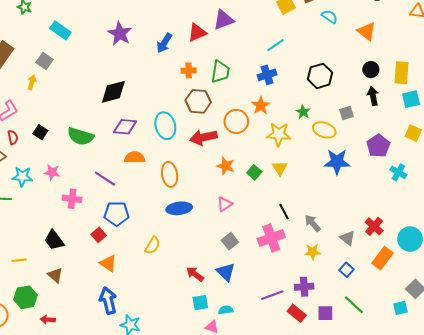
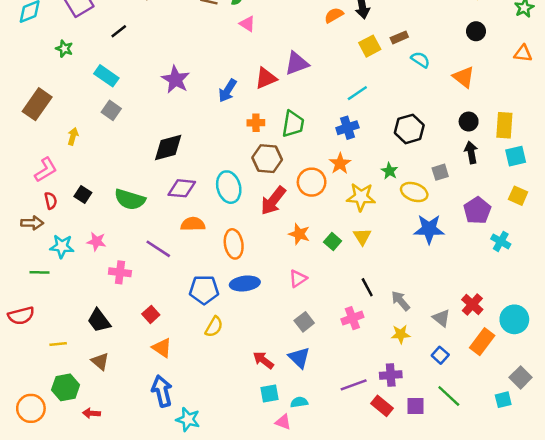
gray square: (45, 61) -> (111, 110), moved
red arrow: (203, 137) -> (273, 201), turned -40
blue pentagon: (117, 214) -> (204, 290), moved
pink cross: (271, 238) -> (352, 318), size x0.7

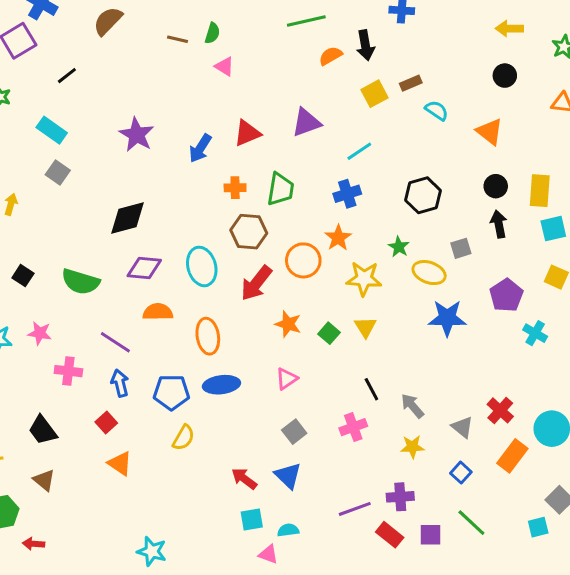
purple triangle: (297, 63) -> (306, 123), moved
blue arrow: (162, 391) -> (120, 383), moved, size x0.7

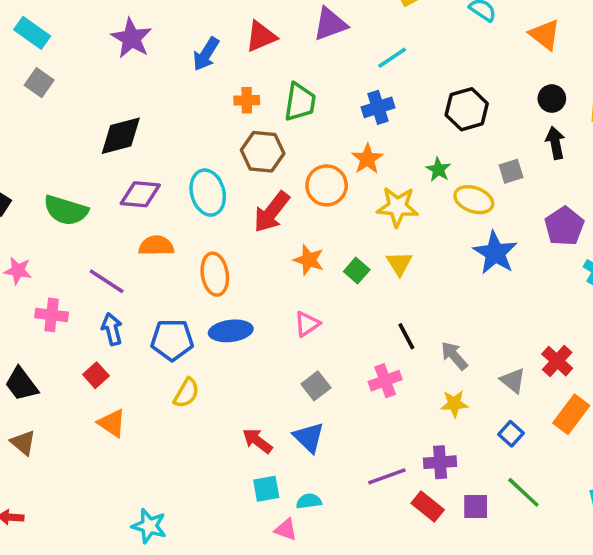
blue star: (447, 318) -> (495, 253), turned 30

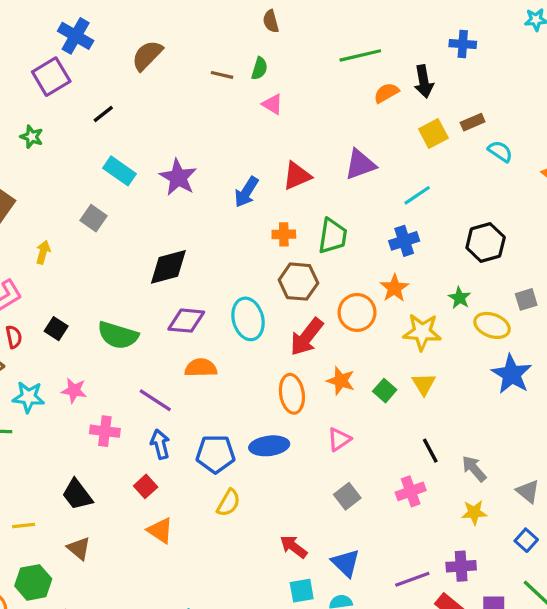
cyan rectangle: (32, 33) -> (120, 171), moved
orange ellipse: (215, 274) -> (292, 394), moved
blue triangle: (309, 437) -> (346, 563), moved

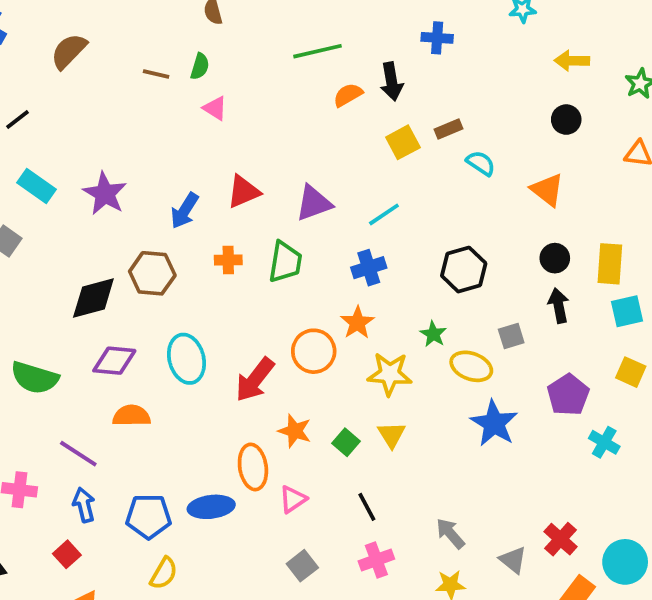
purple triangle: (360, 164) -> (314, 203), moved
brown hexagon: (298, 282) -> (152, 273), moved
orange ellipse: (292, 394) -> (253, 467), moved
black line: (430, 451) -> (367, 507), moved

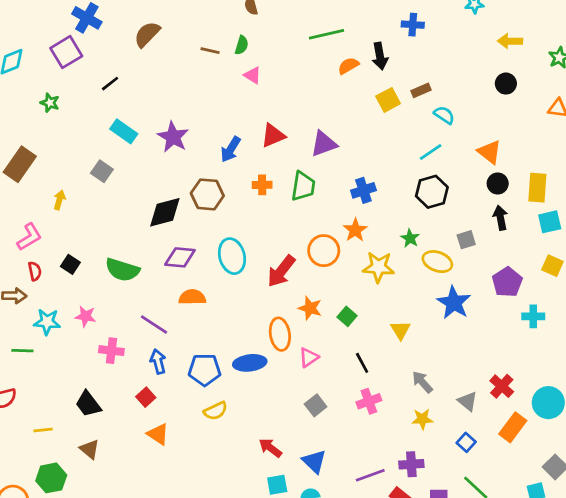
orange triangle: (547, 190) -> (489, 152), moved
cyan line: (384, 214) -> (431, 152), moved
yellow triangle: (392, 435) -> (400, 330), moved
cyan cross: (604, 442) -> (533, 316), turned -30
yellow semicircle: (164, 573) -> (216, 411), turned 35

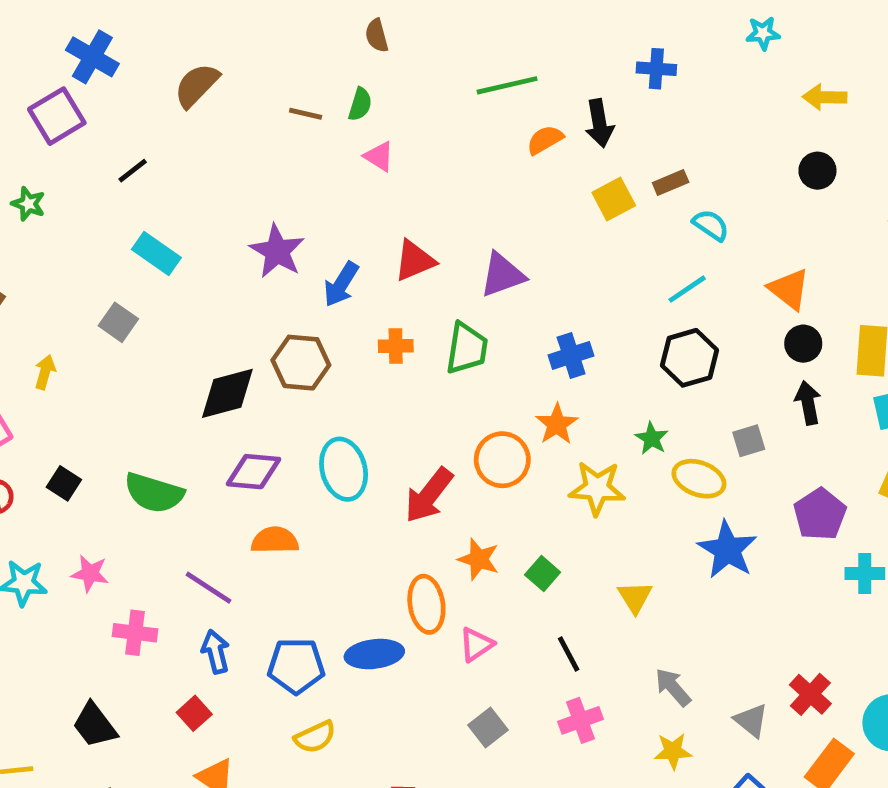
purple star: (173, 137) -> (277, 251), moved

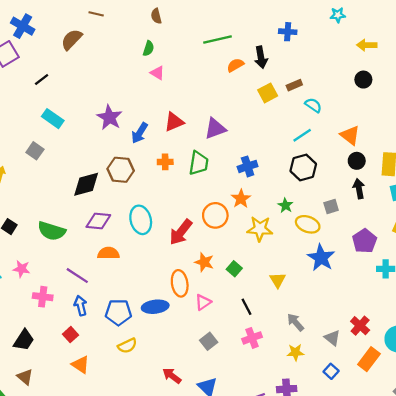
brown line: (306, 114) -> (96, 14), moved
black trapezoid: (95, 725) -> (24, 340), turned -110

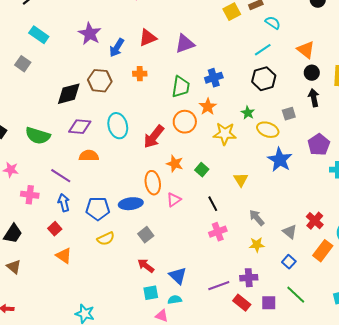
green trapezoid: (199, 163) -> (181, 87), moved
gray square: (209, 341) -> (146, 235), moved

